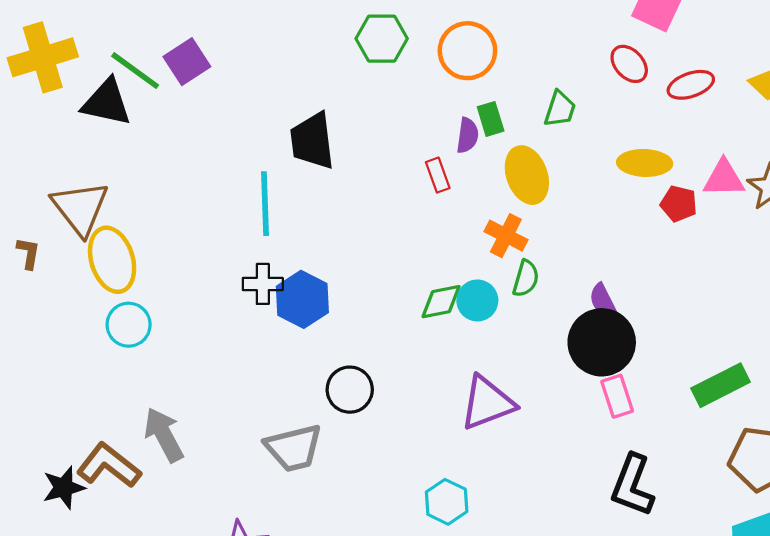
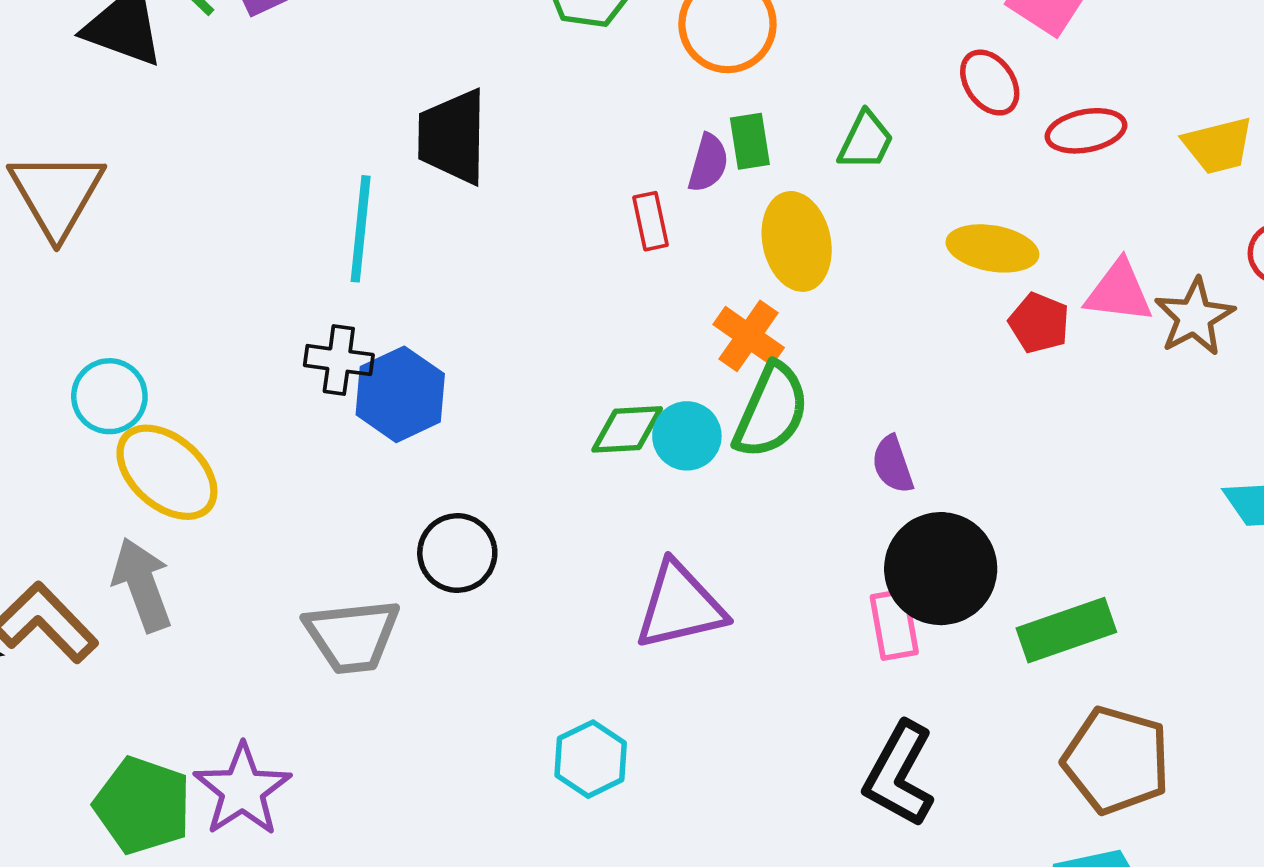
yellow ellipse: (112, 260) -> (167, 472), moved, turned -40
green semicircle: (526, 278) -> (771, 411), size x1.6
black circle: (602, 342) -> (941, 569), moved

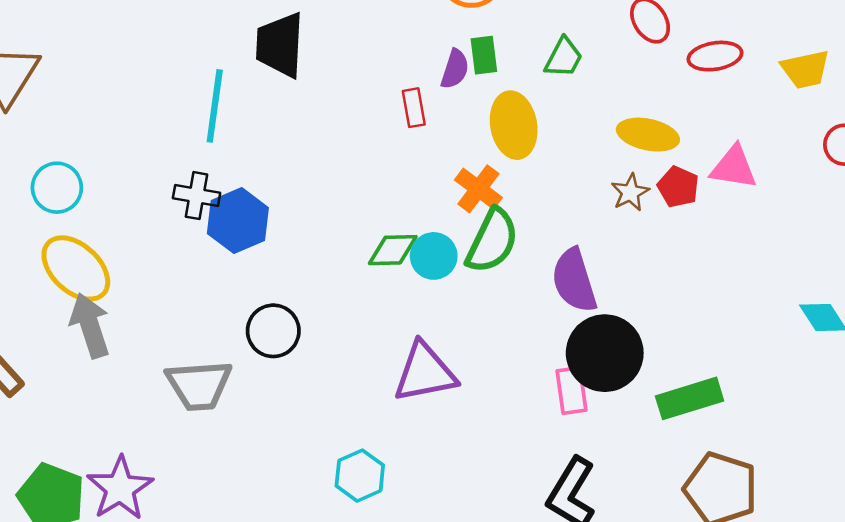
brown star: (1194, 317) -> (630, 192), moved, size x0.7
cyan circle: (109, 396) -> (57, 188), moved
purple semicircle: (893, 464) -> (574, 280), size x1.6
gray arrow: (142, 585) -> (90, 326), moved

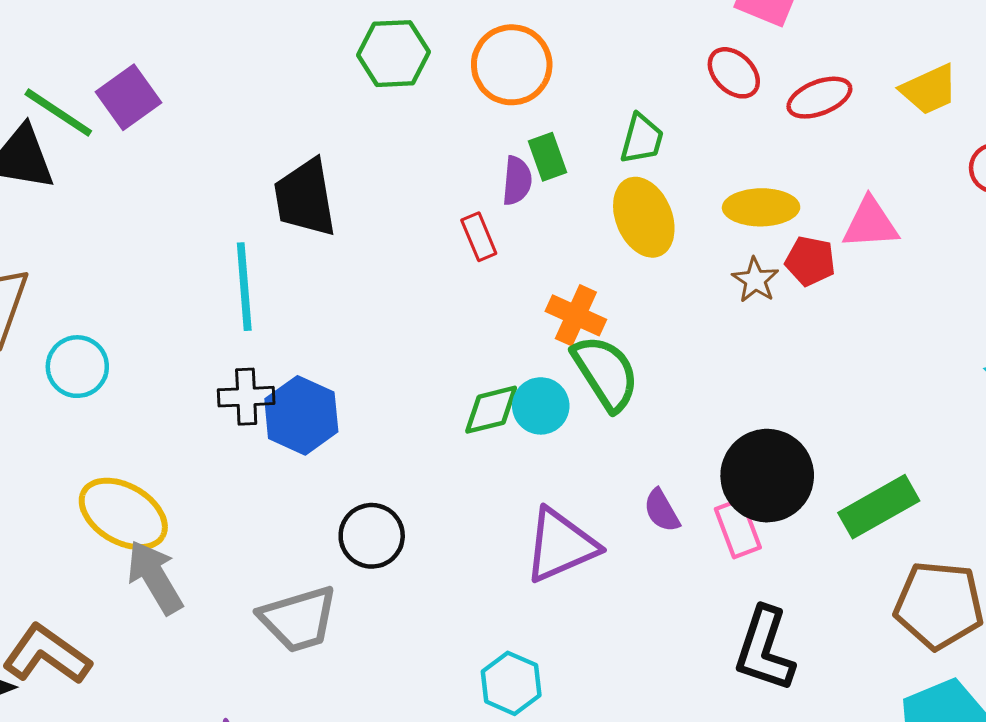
yellow ellipse: (514, 125) -> (644, 217), moved
cyan circle: (57, 188) -> (77, 367), moved
green semicircle: (492, 241) -> (606, 373), turned -46
purple semicircle: (574, 280) -> (662, 511), moved, size x0.6

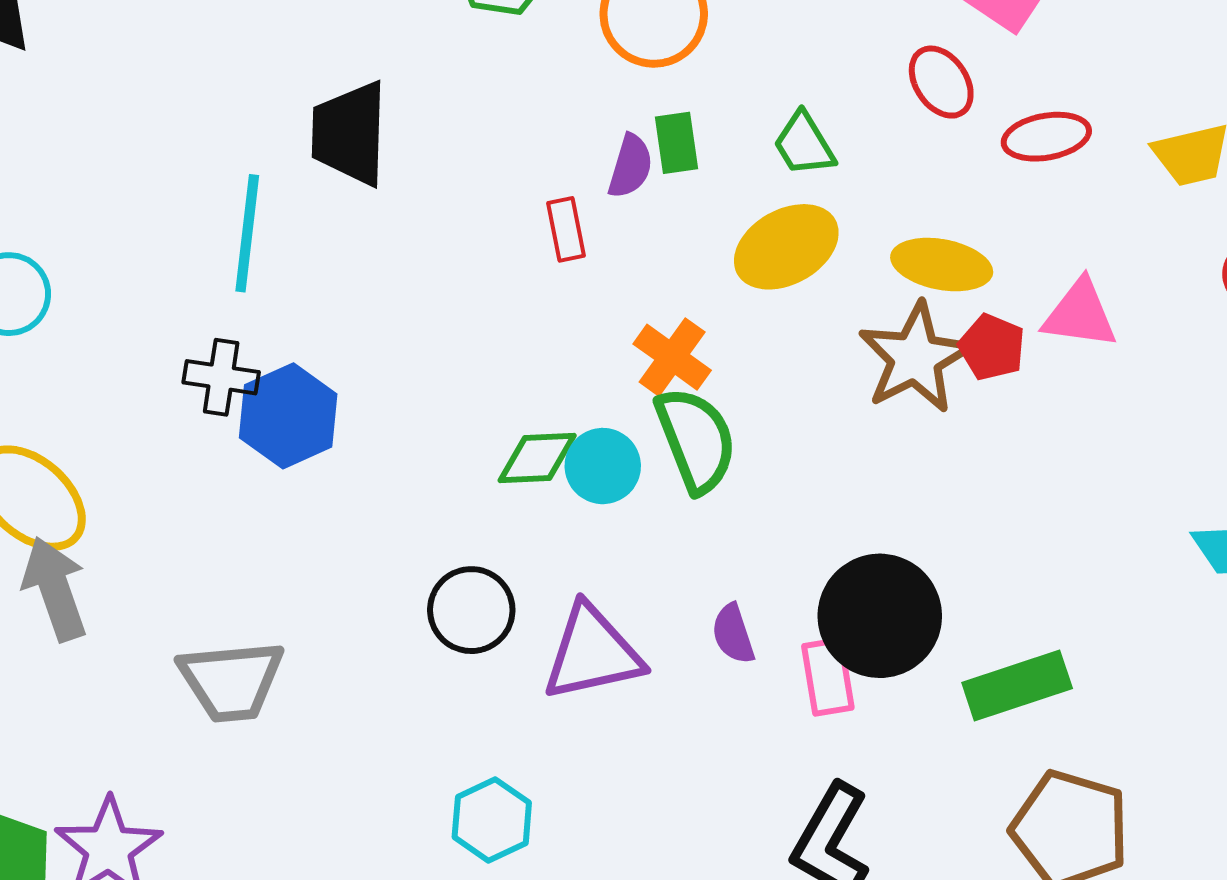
green trapezoid: (642, 139) -> (804, 144), turned 122
yellow ellipse: (644, 217) -> (786, 247), turned 72
brown star: (755, 280) -> (915, 358), size x1.8
black circle: (372, 536) -> (471, 610), moved

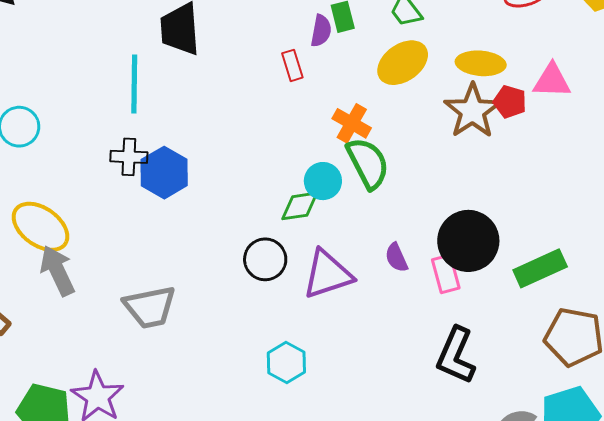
green diamond: (537, 458) -> (300, 206), moved

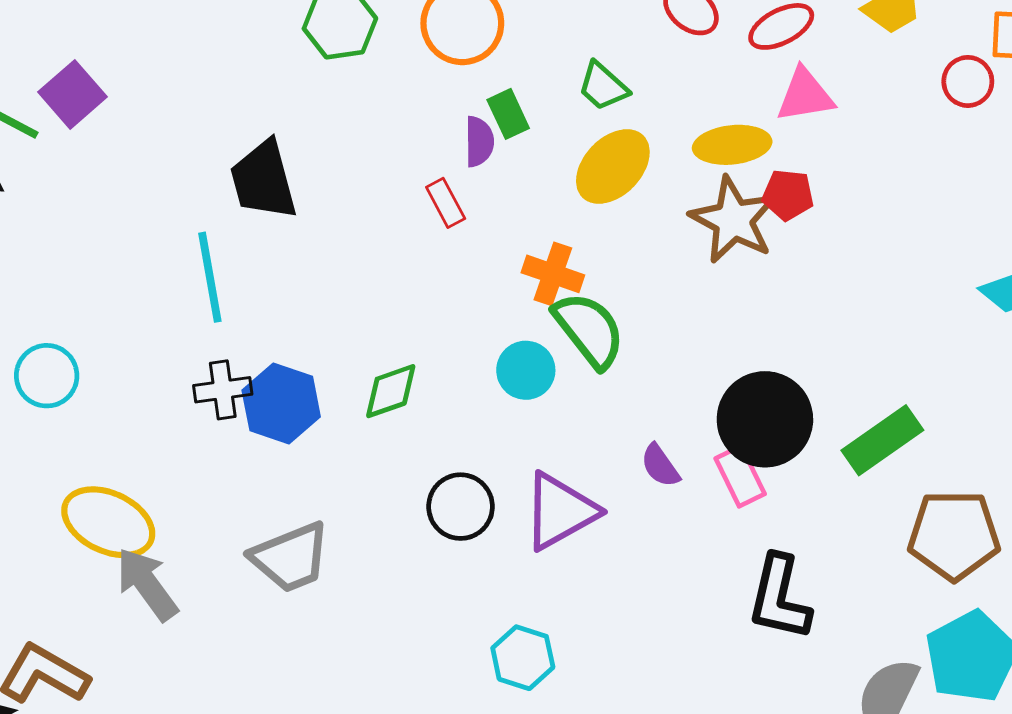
pink triangle: (552, 81) -> (805, 95), moved
green diamond: (300, 206) -> (391, 391), moved
gray trapezoid: (150, 307) -> (291, 557), moved

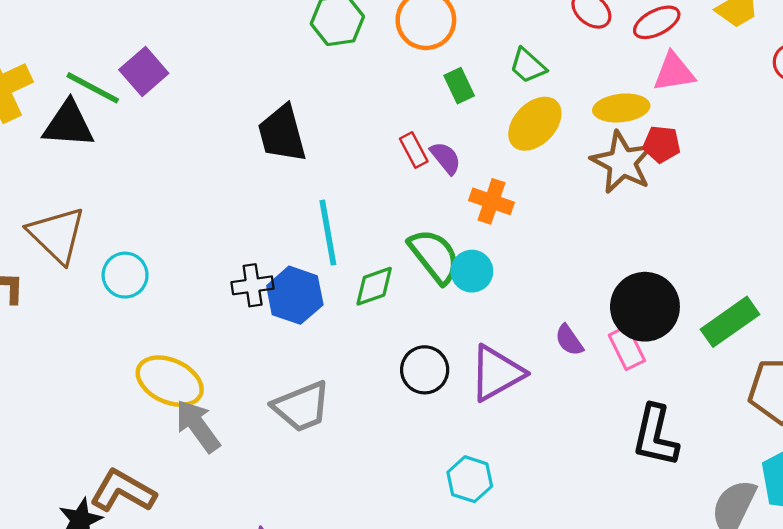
purple semicircle: (479, 142) -> (446, 158), moved, turned -39
cyan line: (210, 277) -> (328, 233), moved
green semicircle: (589, 330) -> (435, 256), moved

